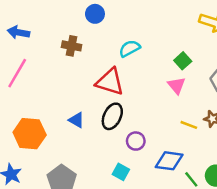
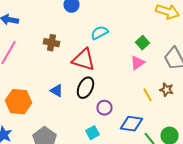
brown cross: (72, 46) -> (52, 43), moved
pink triangle: (176, 85) -> (138, 63), turned 35
yellow line: (189, 125) -> (148, 95), turned 40
cyan square: (121, 172) -> (92, 133), turned 32

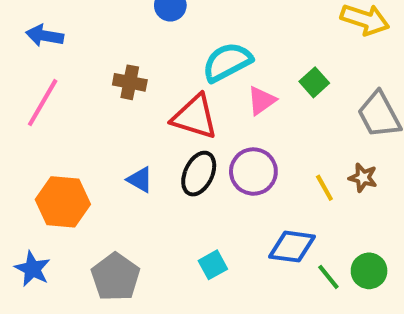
cyan semicircle: (100, 33) -> (227, 62), size x1.4
pink triangle: (138, 63) -> (262, 101), moved
purple circle: (104, 108) -> (253, 172), moved, size x1.5

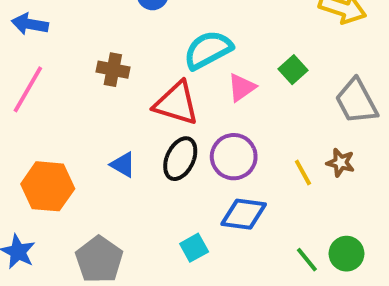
blue diamond: (292, 247) -> (244, 214), moved

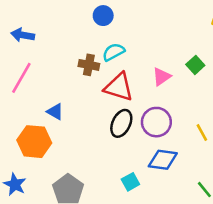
cyan semicircle: (208, 50) -> (114, 52), moved, size x0.7
brown cross: (113, 70) -> (89, 65), moved
blue triangle: (123, 165) -> (55, 112), moved

